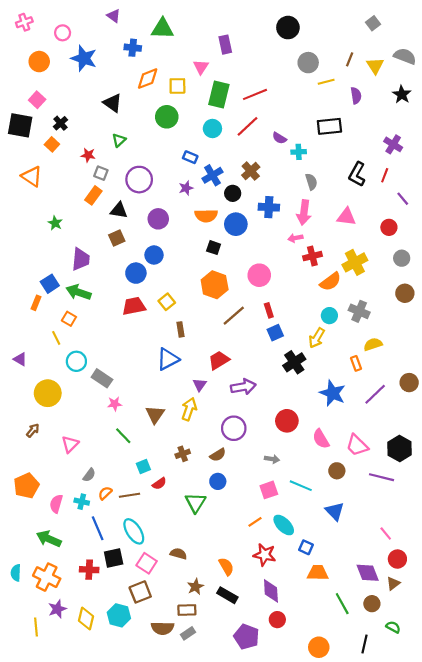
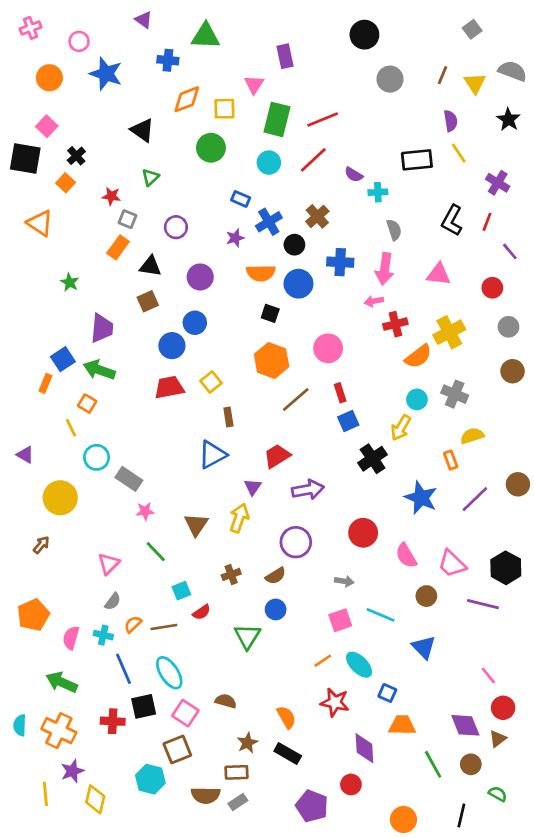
yellow line: (326, 82) -> (459, 153), moved, turned 70
purple circle: (139, 180) -> (176, 227), size x0.7
pink triangle: (70, 444) -> (109, 564), moved
purple diamond: (271, 591) -> (364, 748), moved
yellow diamond: (86, 619) -> (95, 799), moved

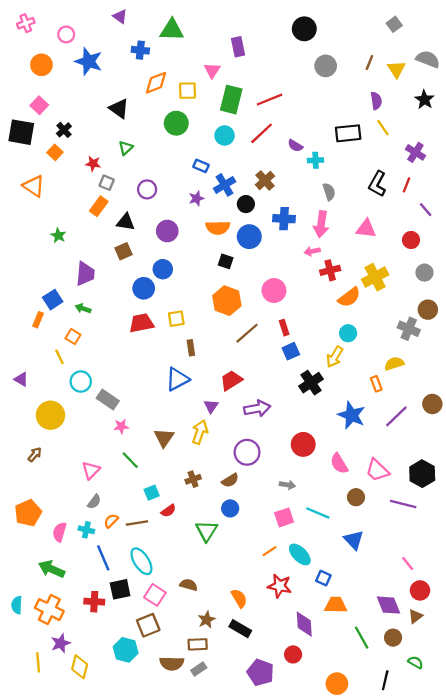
green arrow: (99, 370) -> (83, 309), size x0.6
yellow square: (211, 382) -> (176, 319), turned 30
gray cross: (455, 394) -> (409, 329), moved

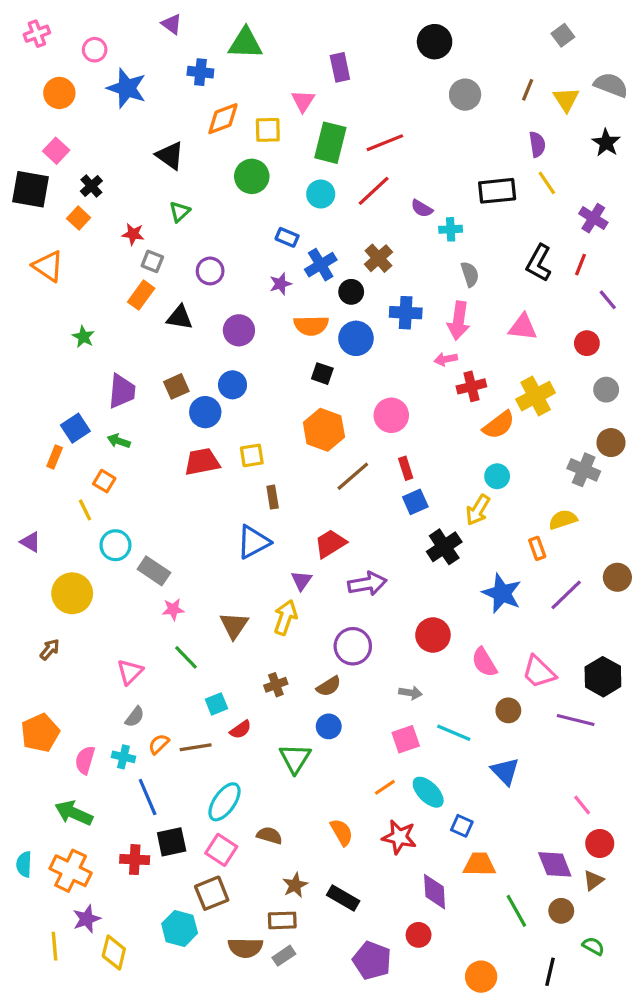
brown square: (123, 251) -> (176, 386), moved
cyan ellipse: (141, 561) -> (224, 802), moved, turned 68
orange semicircle: (239, 598) -> (342, 832), moved

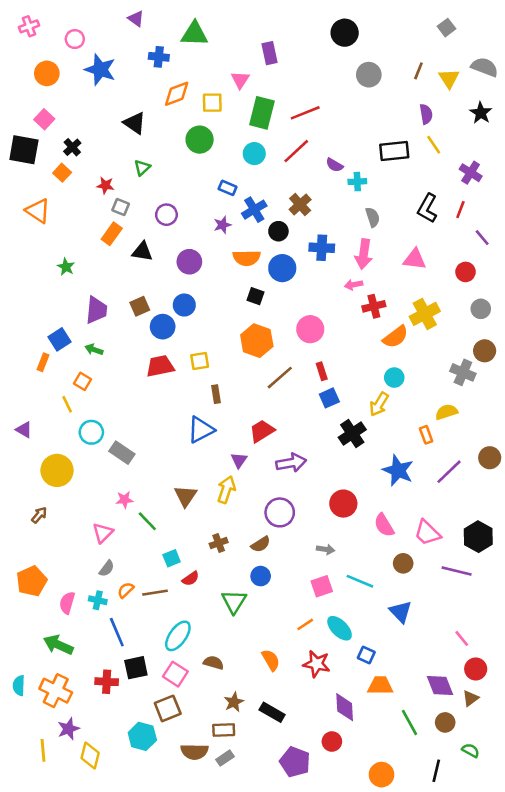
pink star: (173, 609) -> (124, 500), moved

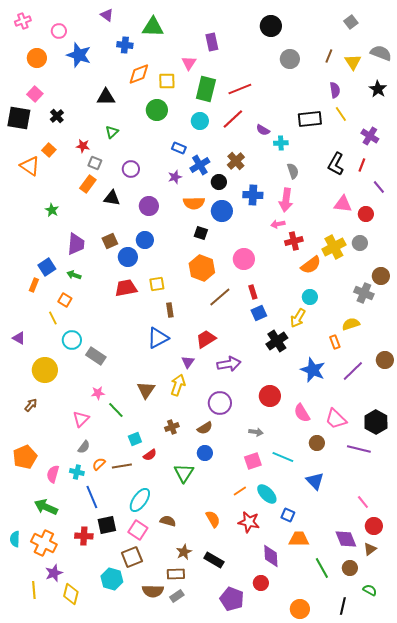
black triangle: (135, 123) -> (106, 97), turned -36
orange square: (62, 173) -> (49, 150), moved
pink triangle: (415, 259) -> (343, 204), moved
gray circle: (481, 309) -> (360, 243), moved

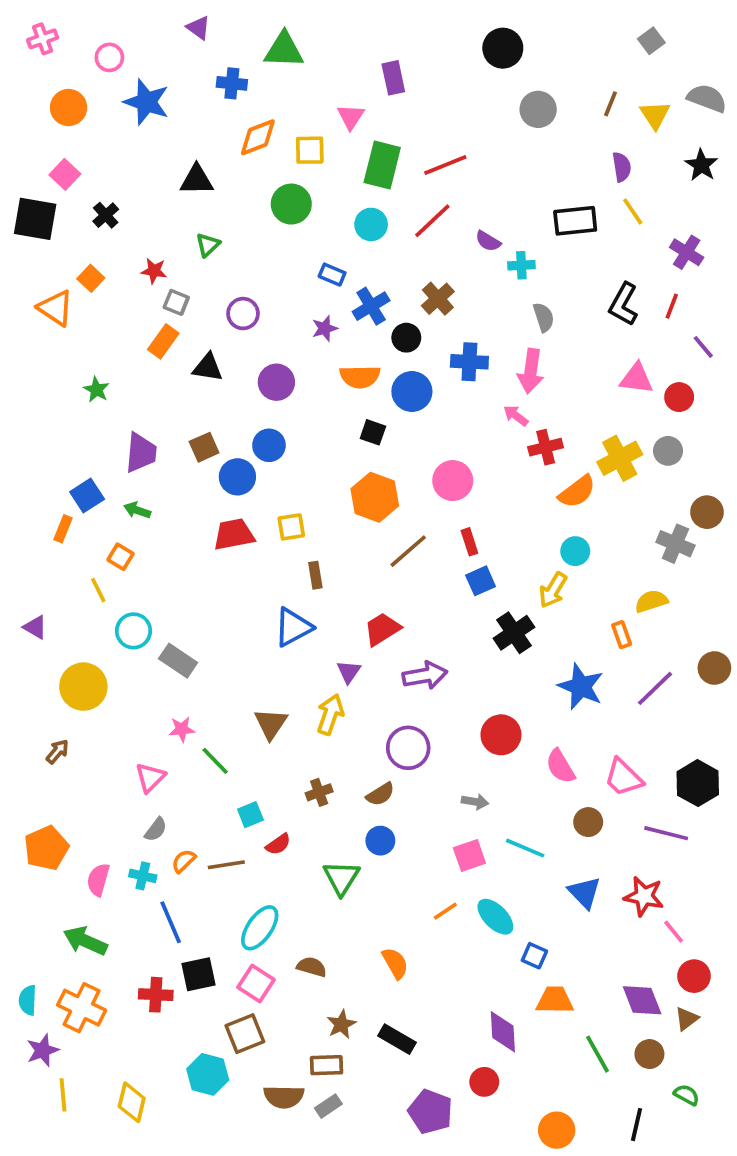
pink arrow: (278, 224) -> (516, 416), turned 48
red star: (249, 522) -> (644, 896), moved
purple star: (54, 573) -> (43, 1050), moved

